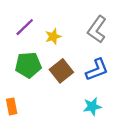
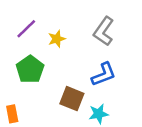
green pentagon: (28, 65) -> (30, 69), turned -30
brown square: (61, 71) -> (72, 99), moved, turned -30

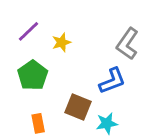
gray L-shape: (104, 31) -> (127, 44), moved
orange rectangle: (12, 114) -> (38, 123), moved

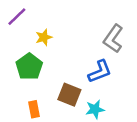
purple line: (29, 31) -> (17, 17), moved
yellow star: (61, 42) -> (44, 37), moved

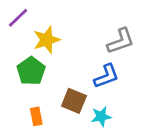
yellow star: (44, 37) -> (47, 40), size x1.5
gray L-shape: (113, 39) -> (121, 41), turned -144

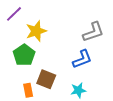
brown square: (74, 101) -> (46, 79), moved

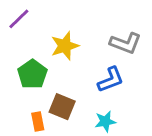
yellow star: (36, 31) -> (65, 46), moved
gray L-shape: (93, 32) -> (126, 43), turned 40

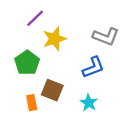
purple line: (19, 19) -> (35, 18), moved
cyan star: (105, 121) -> (89, 103), turned -30

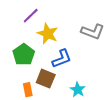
yellow star: (55, 39) -> (48, 34), turned -30
blue L-shape: (93, 67) -> (62, 59), moved

